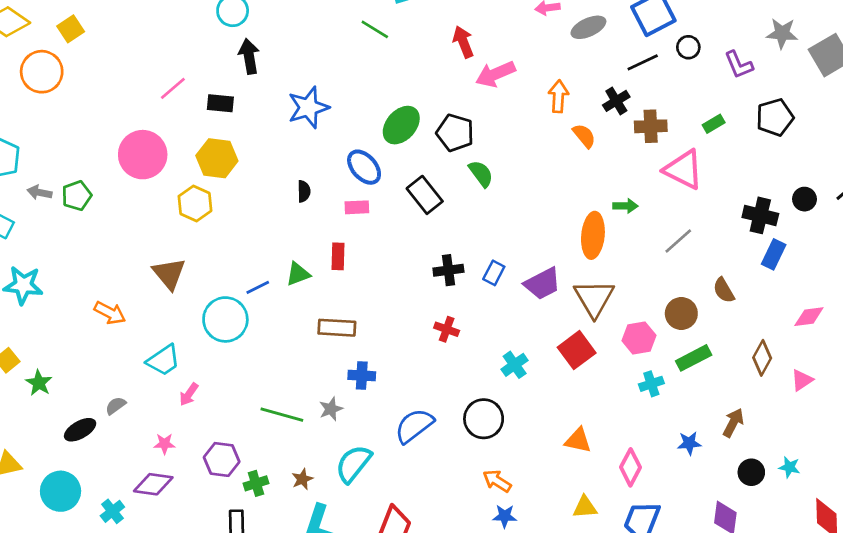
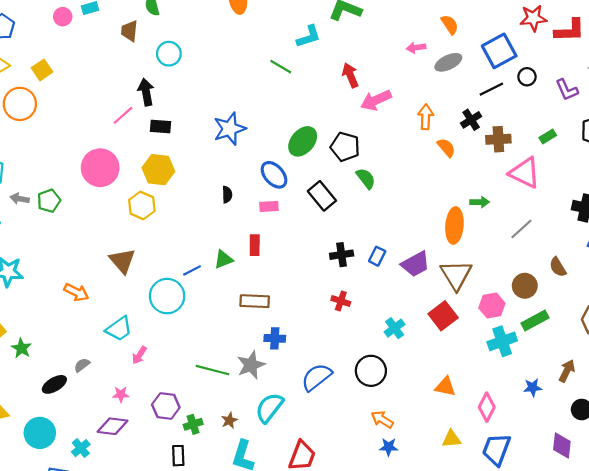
black arrow: (249, 56) -> (146, 92), moved
cyan cross: (651, 384) -> (502, 341), size x1.5
gray star: (331, 409) -> (251, 365), size x1.5

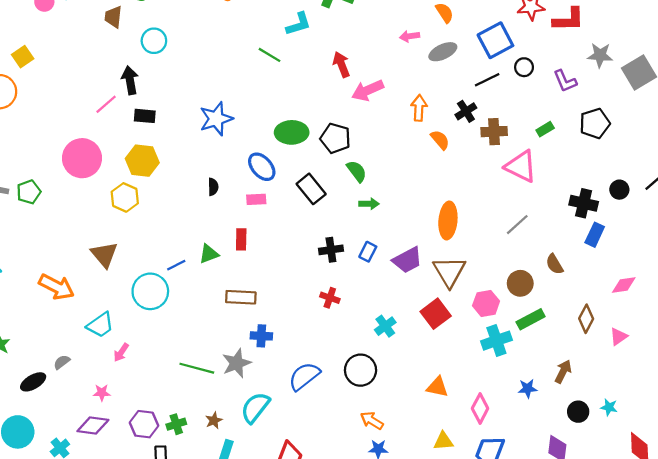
green ellipse: (303, 141) -> (292, 132), turned 48
green arrow: (480, 202) -> (369, 204), moved
orange arrow: (76, 292) -> (57, 287), size x1.4
purple hexagon: (166, 406) -> (144, 424), moved

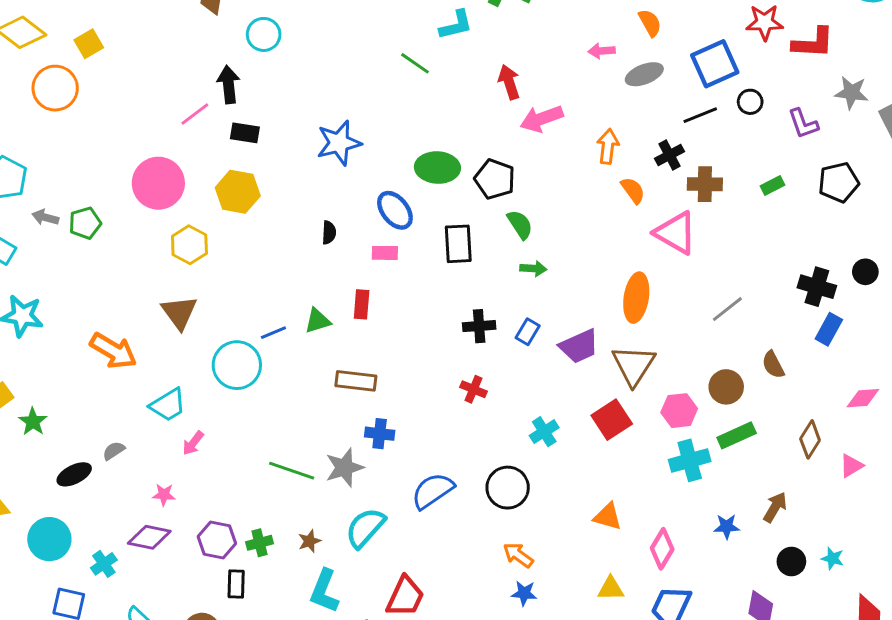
pink triangle: (521, 166) -> (676, 233), moved
black rectangle: (311, 189) -> (458, 244), turned 32
yellow hexagon: (125, 197) -> (189, 245), moved

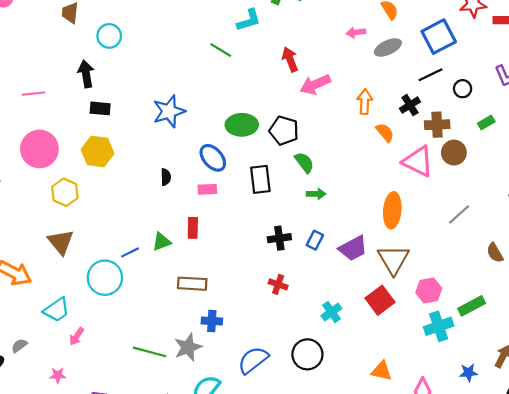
black circle: (750, 102) -> (463, 89), moved
pink line: (195, 114) -> (34, 94), moved, turned 35
brown circle: (726, 387) -> (454, 153), moved

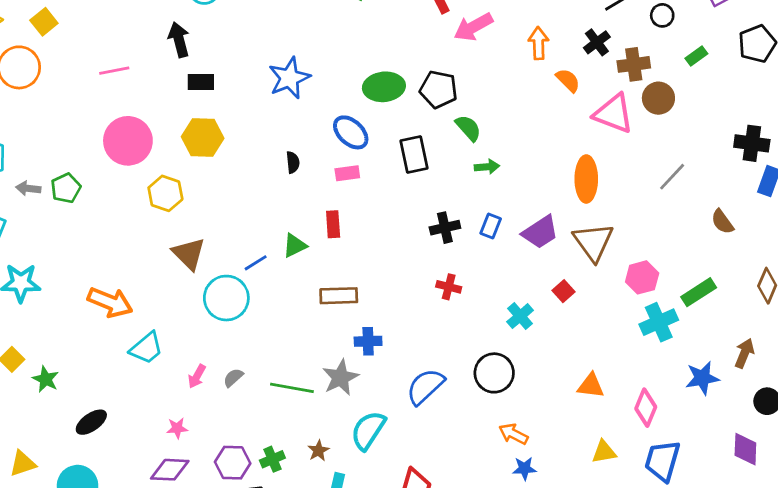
brown triangle: (61, 242) -> (189, 254), moved
red square: (380, 300) -> (563, 291), moved, size x0.6
cyan trapezoid: (57, 310) -> (146, 348), moved
gray semicircle: (19, 346) -> (233, 378), moved
blue star: (469, 373) -> (702, 378), size x1.4

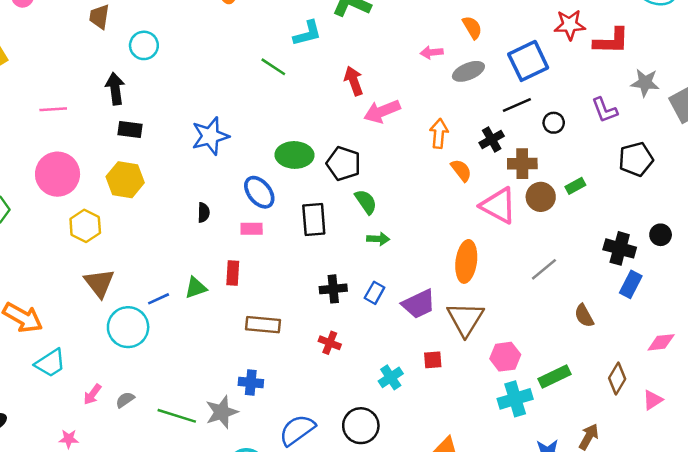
green rectangle: (696, 56) -> (575, 186), moved
red square: (563, 291) -> (433, 360), turned 30
brown rectangle: (339, 296) -> (263, 325), moved

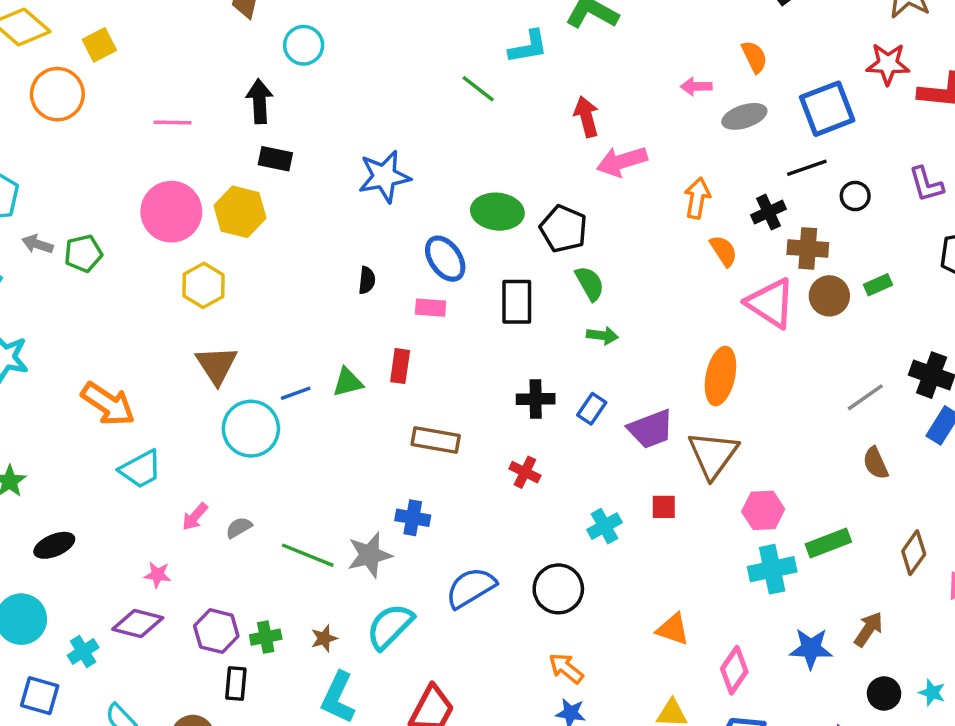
yellow hexagon: (125, 180) -> (240, 212), moved
gray line: (544, 269) -> (865, 397), moved

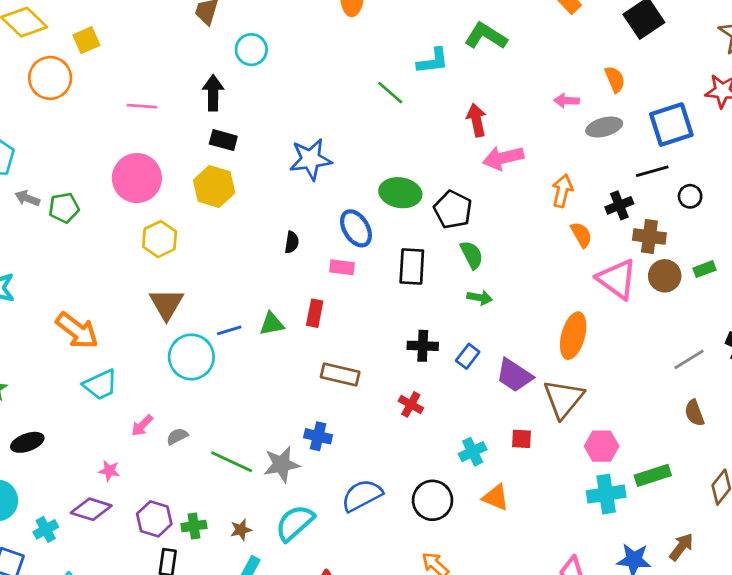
yellow hexagon: (240, 212) -> (214, 186), moved
purple trapezoid: (651, 429) -> (514, 375), turned 51
orange triangle: (673, 629) -> (496, 497), moved

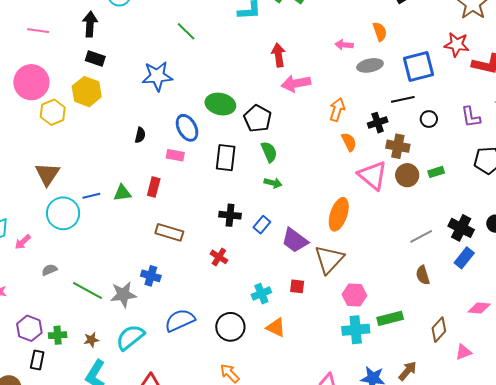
green line: (390, 93) -> (186, 31), moved
yellow hexagon: (160, 239) -> (53, 112), moved
pink arrow: (142, 426) -> (23, 242), moved

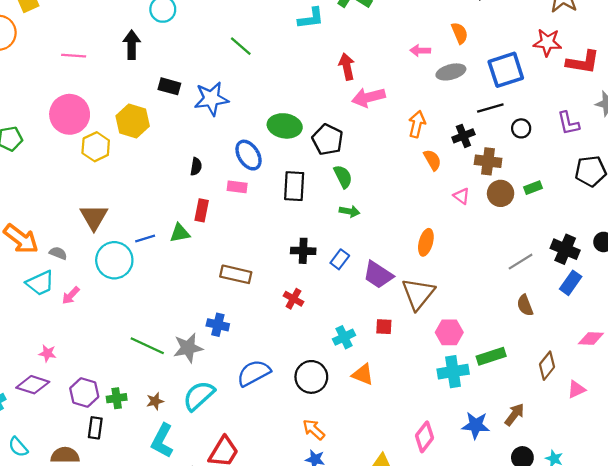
black rectangle: (95, 59) -> (169, 86), moved
pink triangle: (373, 175) -> (462, 196), size x0.5
red rectangle: (154, 187) -> (202, 210), moved
orange ellipse: (339, 214) -> (426, 242), size x0.7
gray semicircle: (49, 270) -> (58, 253), moved, turned 49

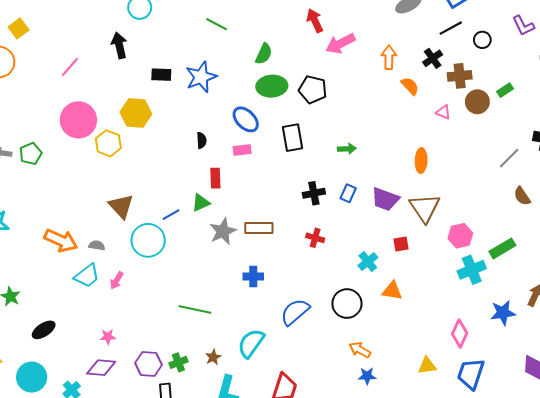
pink line: (74, 56) -> (70, 67), turned -40
green semicircle: (343, 177) -> (264, 54), moved, turned 65
gray star: (188, 348) -> (223, 231), moved

